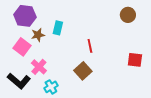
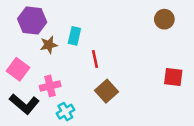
red line: (90, 46) -> (95, 59), moved
pink square: (22, 47) -> (18, 69), moved
pink cross: (39, 67) -> (50, 86), turned 35

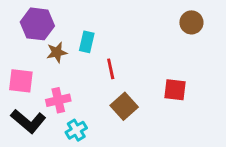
pink square: (18, 69) -> (21, 81), turned -30
red square: (173, 77) -> (175, 90), moved

